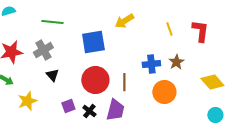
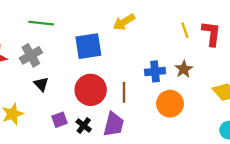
yellow line: (169, 29) -> (185, 30), moved

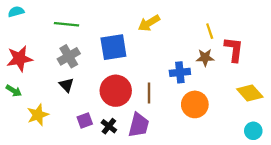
red L-shape: (211, 34) -> (234, 49), moved
gray cross: (31, 55) -> (69, 56), moved
brown star: (184, 69) -> (205, 57), moved, turned 30

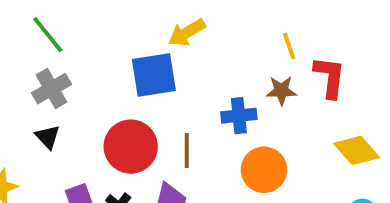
green line: (66, 24) -> (48, 35), turned 45
blue square: (113, 47) -> (154, 75), moved

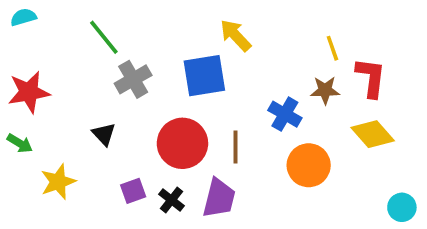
yellow arrow: (187, 33) -> (235, 35), turned 78
gray cross: (52, 89) -> (133, 79), moved
blue cross: (239, 116) -> (285, 114), turned 36
yellow diamond: (357, 150) -> (373, 134), moved

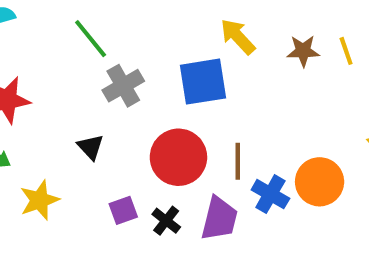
brown star: (325, 90) -> (303, 51), moved
blue cross: (285, 114) -> (270, 194), moved

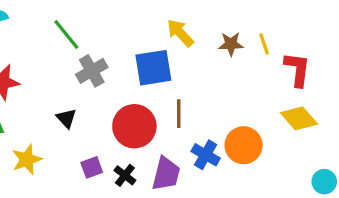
brown line: (238, 161) -> (179, 114), moved

